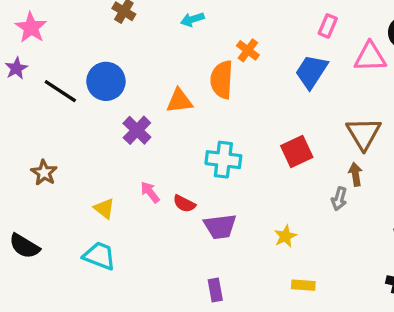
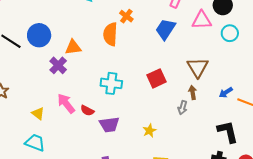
orange triangle: (179, 101) -> (73, 47), moved
pink arrow: (150, 192) -> (66, 103), size x1.5

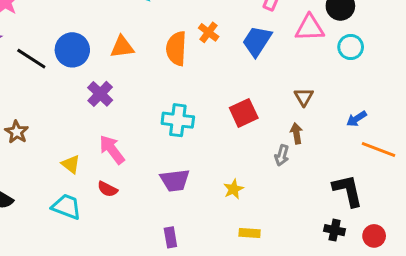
orange cross: (126, 16) -> (209, 32), moved
orange triangle: (73, 47) -> (122, 47), moved
brown triangle: (198, 67) -> (304, 97), size x0.6
blue arrow: (226, 92) -> (357, 119), moved
red semicircle: (87, 111) -> (107, 189), moved

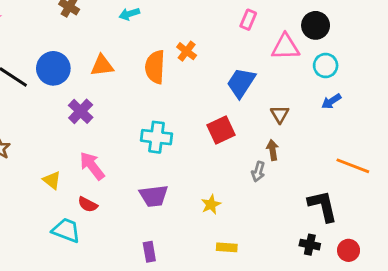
blue trapezoid: (257, 41) -> (241, 83), moved
blue arrow: (357, 119) -> (331, 101), moved
cyan trapezoid: (66, 207) -> (66, 230), moved

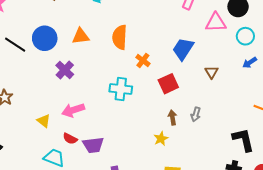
orange cross: (187, 51) -> (143, 60), moved
brown arrow: (273, 150) -> (173, 118), moved
pink arrow: (92, 166) -> (73, 110), turned -70
purple trapezoid: (154, 196) -> (93, 145), moved

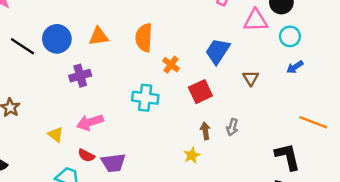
purple cross: (65, 70) -> (80, 76), turned 30

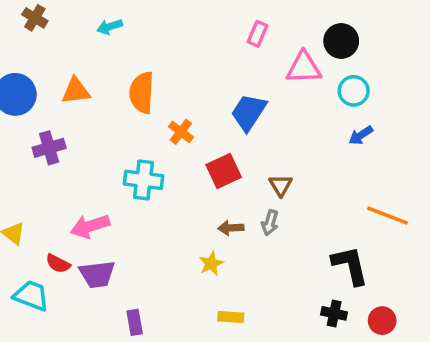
brown triangle: (251, 78) -> (281, 185), moved
pink arrow: (90, 122) -> (90, 226), moved
brown arrow: (205, 131) -> (231, 228), turned -84

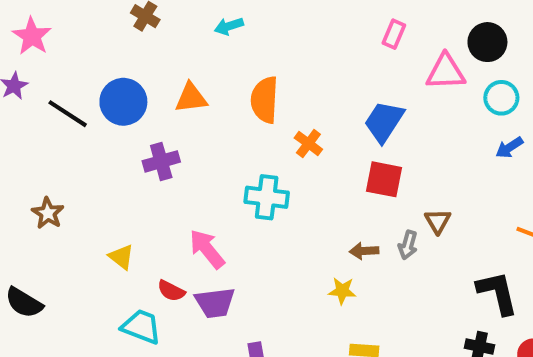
red square: (224, 171) -> (384, 179), moved, turned 36
brown triangle: (281, 185) -> (438, 221), moved
pink arrow: (90, 226) -> (207, 249), turned 69
yellow star: (211, 264) -> (342, 291), turned 30

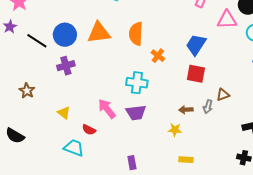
orange triangle: (191, 98) -> (99, 33), size x1.4
purple cross: (161, 161) -> (66, 66), moved
brown triangle: (438, 221) -> (223, 95), turned 40
purple trapezoid: (215, 303) -> (136, 113), moved

